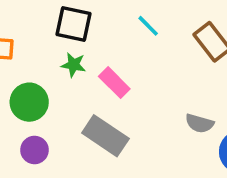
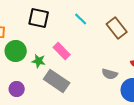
green star: (74, 65) -> (39, 61), moved
green circle: (29, 102) -> (16, 51), moved

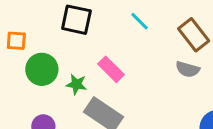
gray semicircle: (110, 74) -> (188, 69), moved

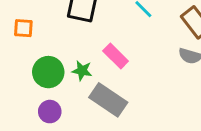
green circle: (42, 69) -> (48, 72), moved

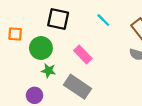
green star: (82, 71) -> (48, 71), moved
green circle: (48, 72) -> (41, 48), moved

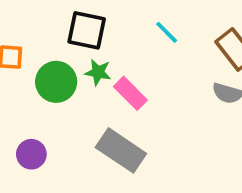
green star: (48, 71) -> (98, 72), moved
purple circle: (34, 95) -> (31, 154), moved

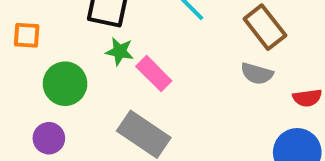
green circle: (56, 82) -> (65, 84), moved

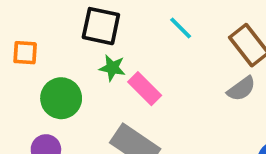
gray semicircle: (257, 74) -> (241, 89), turned -52

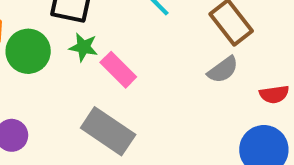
green circle: (61, 98) -> (28, 51), moved

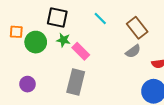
gray rectangle: (108, 131) -> (76, 82), turned 70

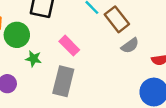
brown rectangle: (137, 28) -> (117, 19), moved
green star: (63, 40) -> (34, 59), moved

